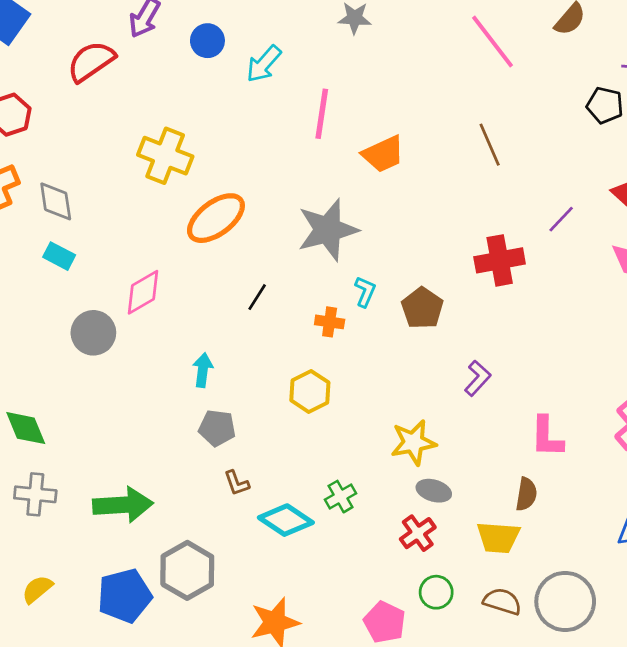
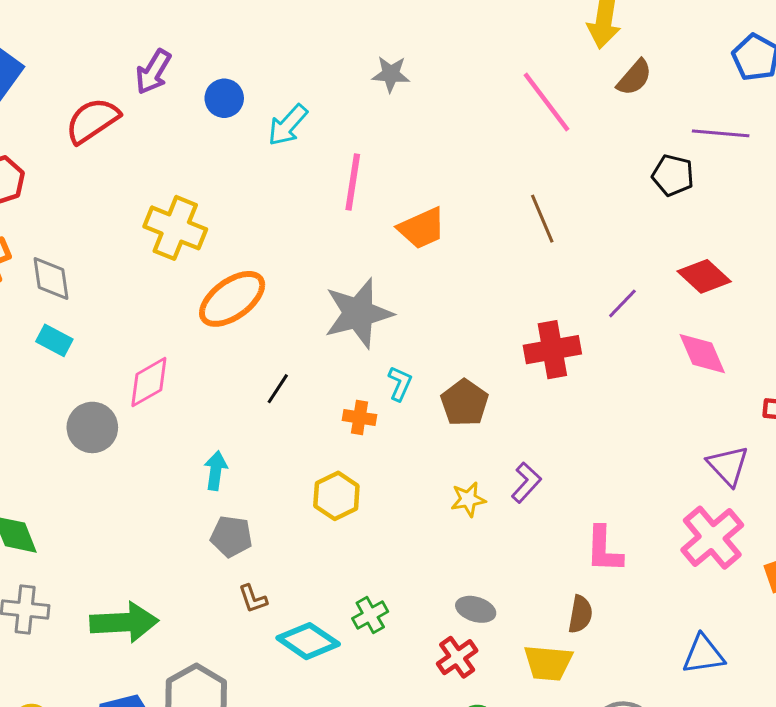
yellow star: (413, 442) -> (468, 499), moved, size x0.7

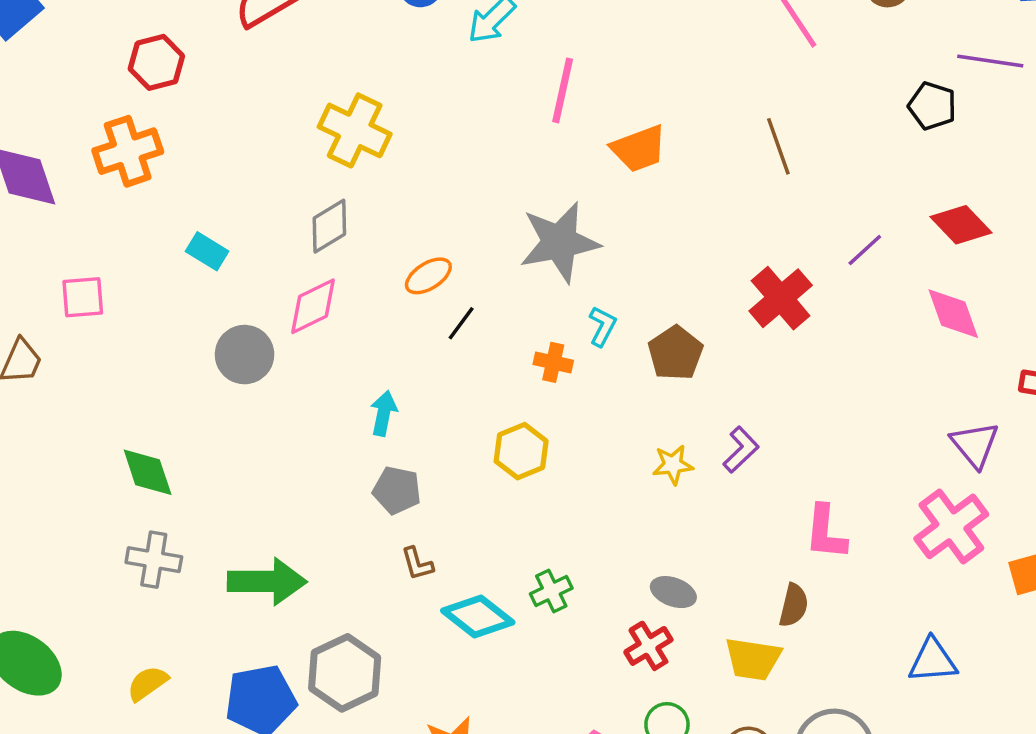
gray diamond: (51, 278) -> (329, 226), moved, turned 63
orange ellipse: (232, 299) -> (428, 276), moved, size x0.6
red cross: (552, 350) -> (781, 298), turned -34

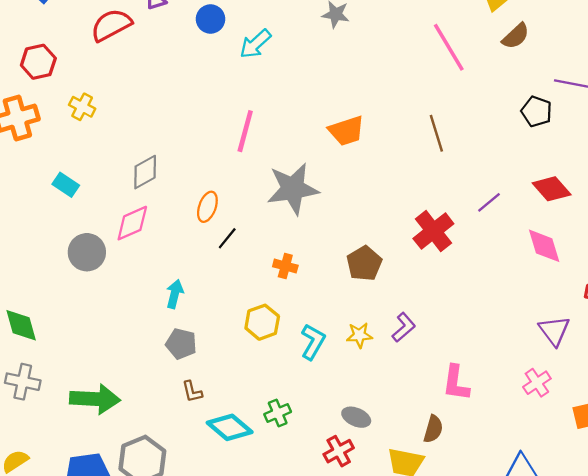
pink line: (563, 90) -> (245, 131), moved
yellow cross: (355, 130) -> (82, 107), moved, size x0.6
orange ellipse: (428, 276) -> (207, 207), turned -40
cyan L-shape: (602, 326) -> (313, 342), moved, size x1.4
pink cross: (951, 526) -> (537, 383), size x0.6

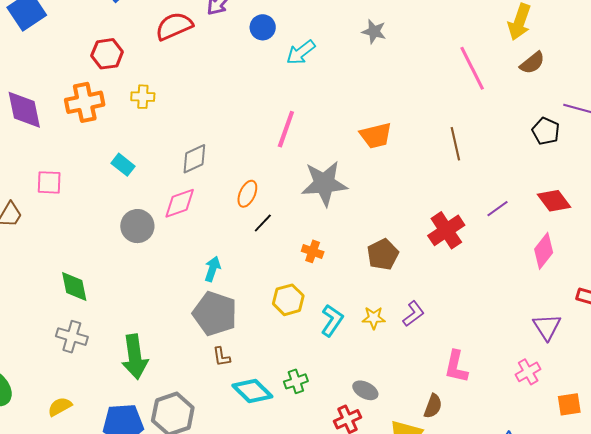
yellow cross: (82, 107) -> (143, 97), turned -30
pink diamond: (544, 246) -> (544, 251), turned 51
gray pentagon: (181, 344) -> (215, 314), size x1.6
green arrow: (95, 399) -> (135, 357), turned 75

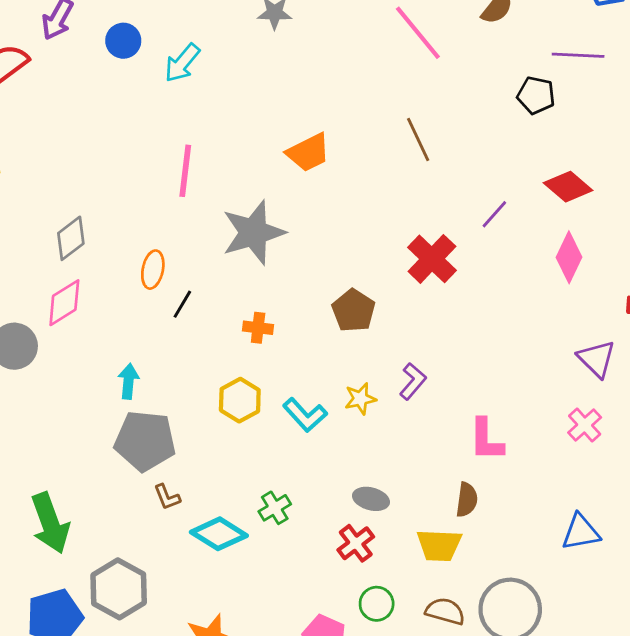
cyan L-shape: (332, 321) -> (305, 415), turned 116

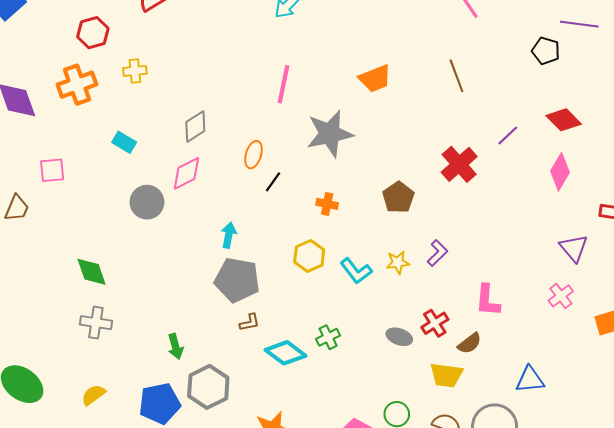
brown L-shape: (167, 497) -> (250, 323), turned -85
brown semicircle: (467, 500) -> (470, 343), turned 40
green arrow: (50, 523) -> (175, 346), moved, size x0.6
blue triangle: (581, 532) -> (530, 380), moved
red cross: (356, 543) -> (435, 323), moved

